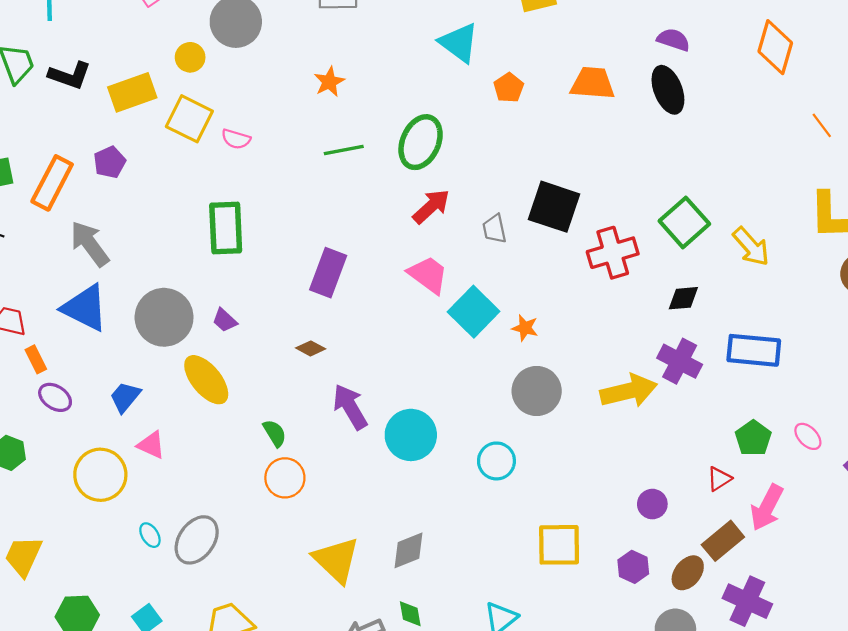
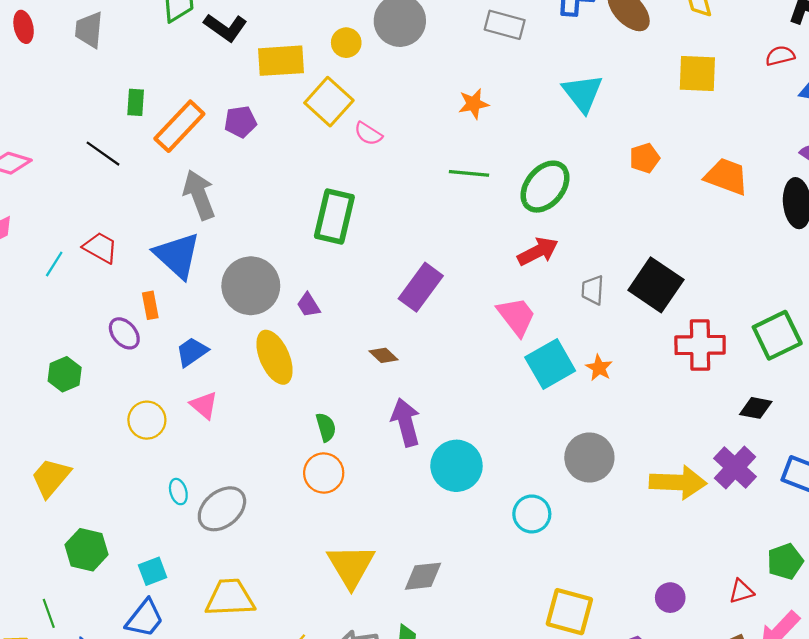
cyan triangle: (459, 43) -> (583, 93), moved
orange star: (525, 328) -> (599, 368), moved
orange rectangle: (36, 359) -> (150, 305), moved
yellow circle: (100, 475) -> (147, 420), size x0.7

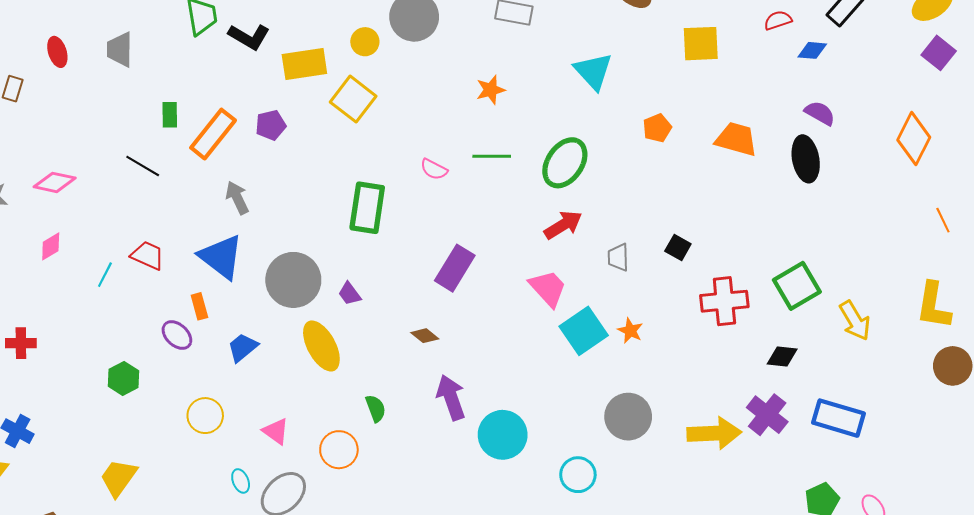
pink semicircle: (368, 134) -> (434, 169), moved
gray arrow: (199, 195) -> (237, 198), size x0.7
black square: (656, 285) -> (678, 247), size x0.5
pink triangle: (204, 405) -> (276, 431), moved
orange circle: (324, 473) -> (339, 450), moved

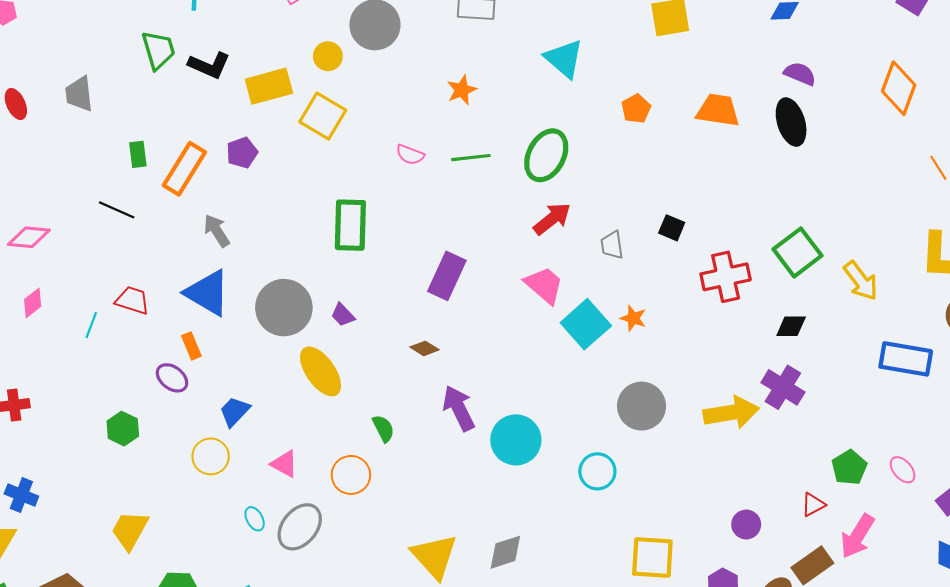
pink semicircle: (434, 169) -> (410, 155), moved
blue trapezoid: (243, 347) -> (235, 411), moved
blue rectangle: (839, 418) -> (906, 359), moved

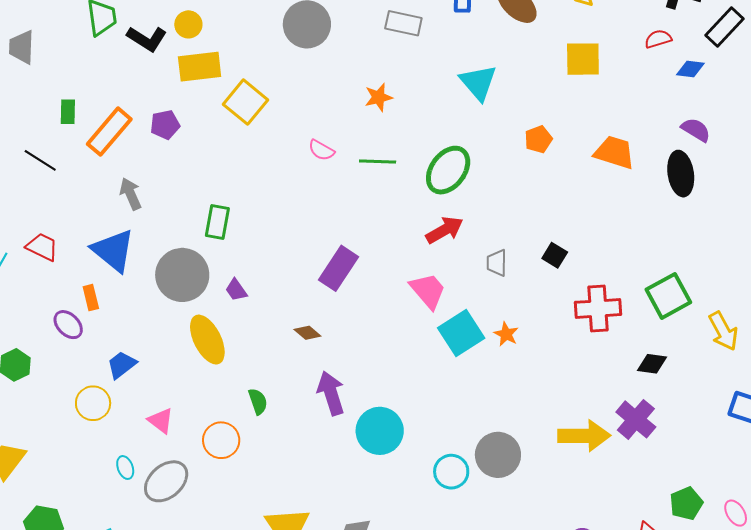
yellow circle: (328, 56) -> (188, 24), moved
green rectangle: (350, 225) -> (217, 222), moved, size x0.7
gray circle: (642, 406) -> (498, 455), moved

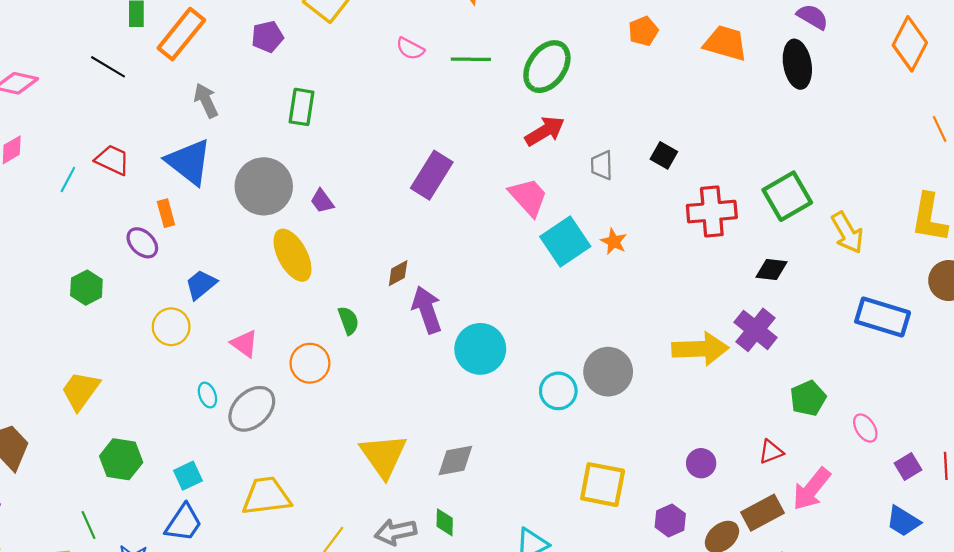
purple pentagon: (165, 125) -> (267, 37), moved
green rectangle: (217, 222) -> (302, 107), moved
brown diamond: (307, 333) -> (398, 273), moved, turned -68
green pentagon: (686, 503) -> (808, 398), moved

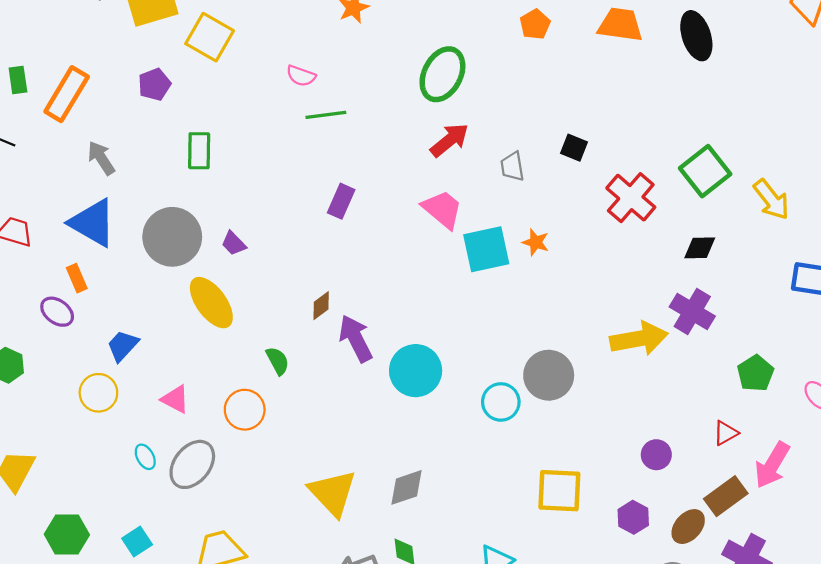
green line: (471, 59) -> (326, 115), moved
purple rectangle: (432, 175) -> (341, 201), size x0.7
red cross: (712, 212) -> (631, 198), turned -36
cyan square: (565, 241) -> (486, 249), turned 30

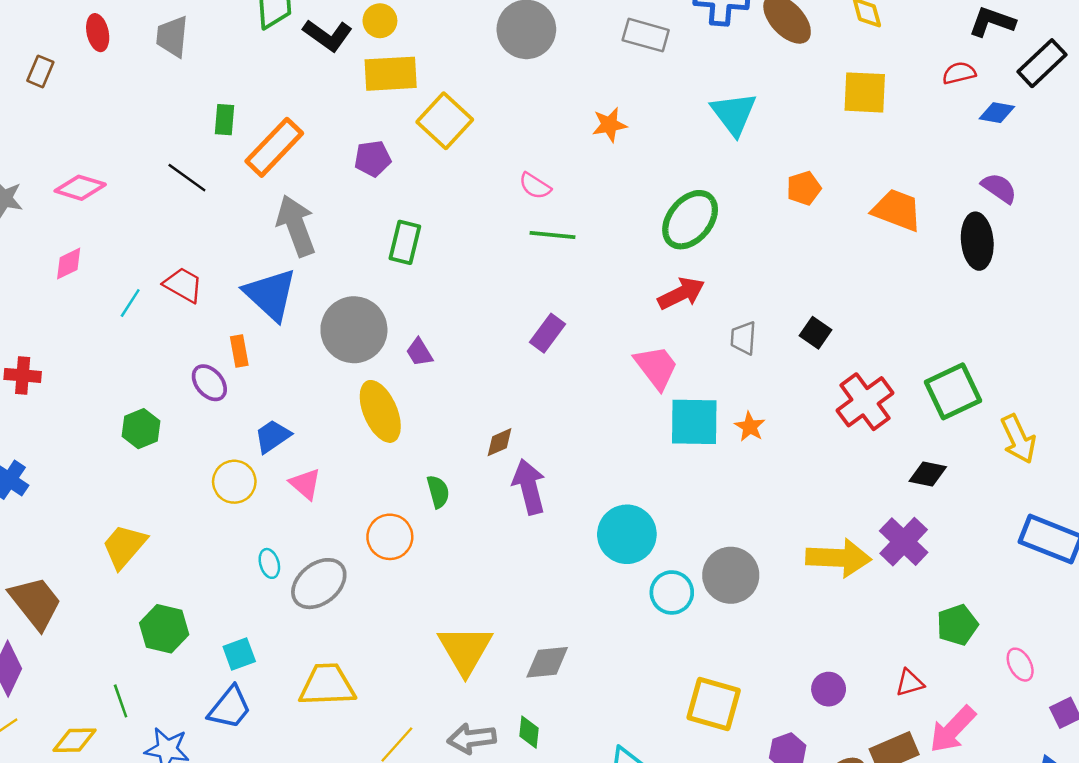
gray arrow: (101, 158) -> (296, 226), size x1.5
cyan circle: (416, 371) -> (627, 534), moved
pink triangle: (175, 399) -> (305, 484), moved

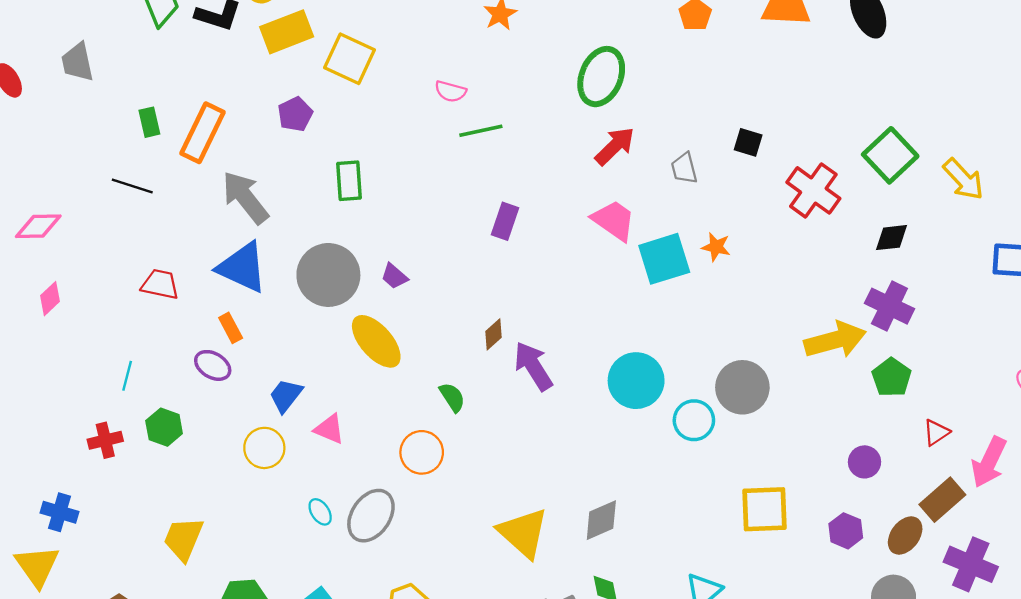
cyan line: (130, 303) -> (127, 376), moved
red cross: (23, 375) -> (105, 440), moved
green pentagon: (957, 625) -> (891, 377), moved

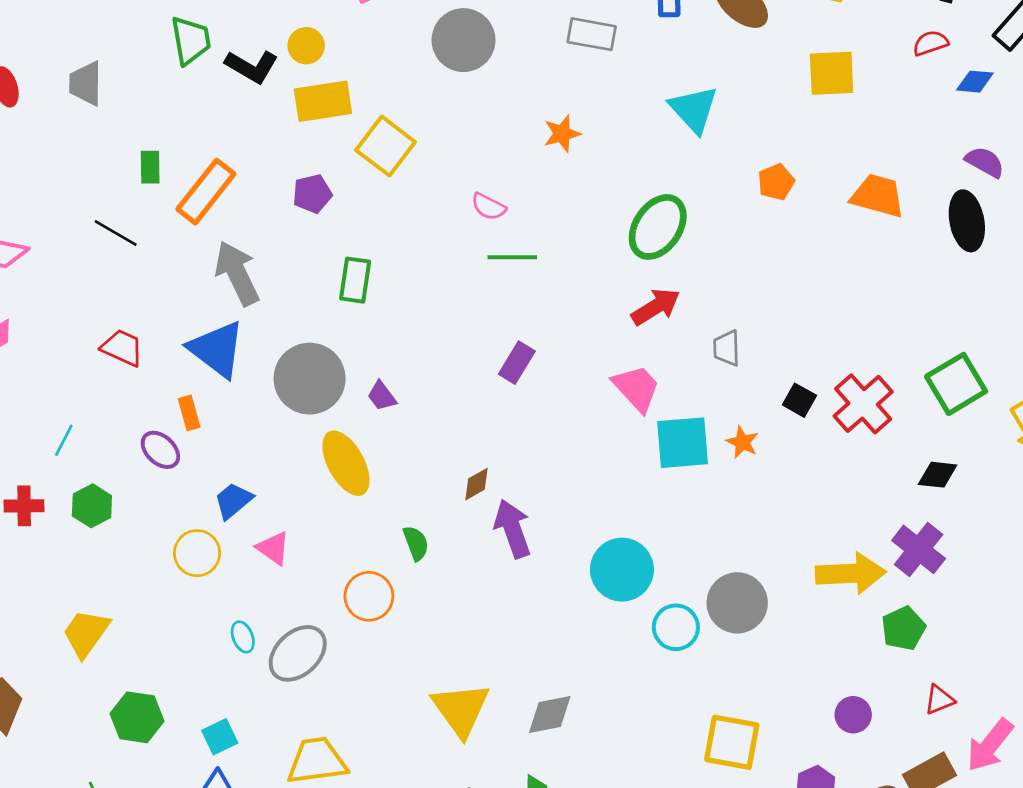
black square: (748, 142) -> (799, 400), moved

